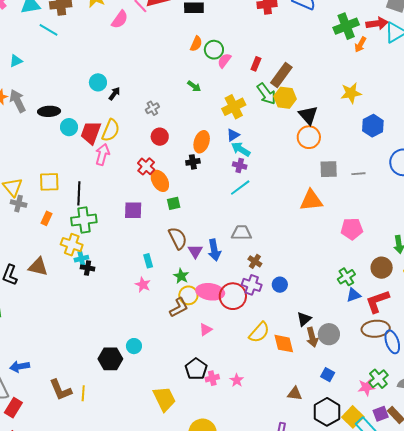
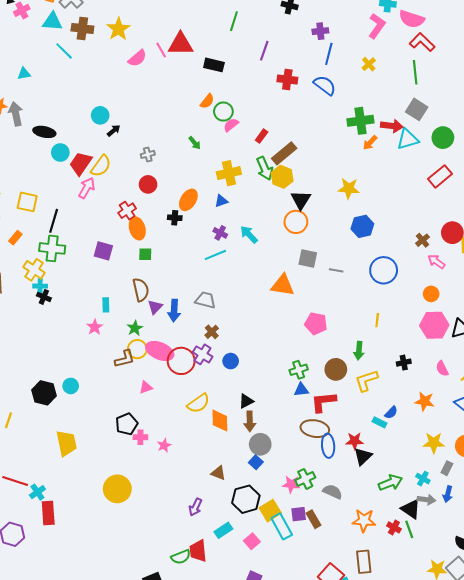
cyan arrow: (241, 149) -> (249, 234), moved
gray circle: (329, 334) -> (260, 444), moved
yellow trapezoid: (164, 399) -> (66, 443), moved

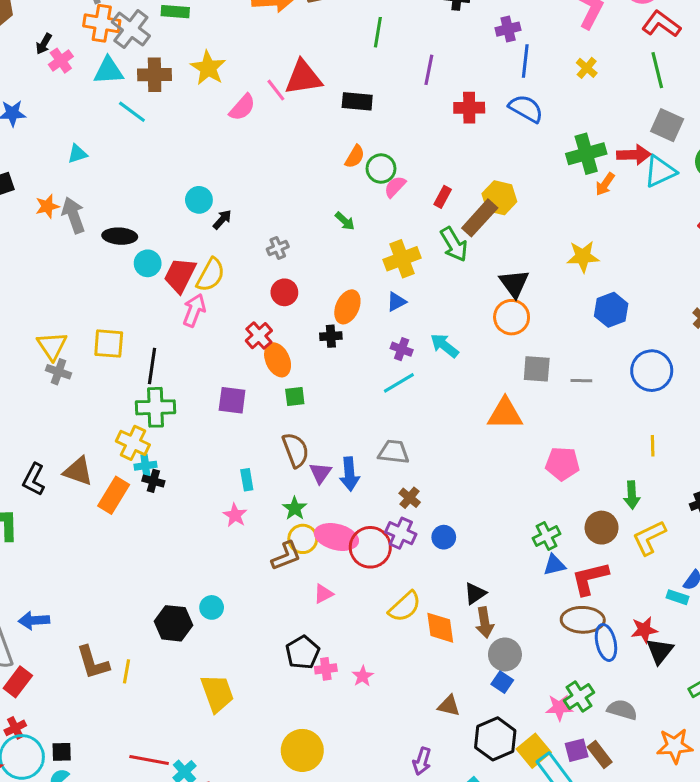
yellow hexagon: (282, 177) -> (499, 198), moved
orange rectangle: (15, 238) -> (114, 495), moved, size x1.6

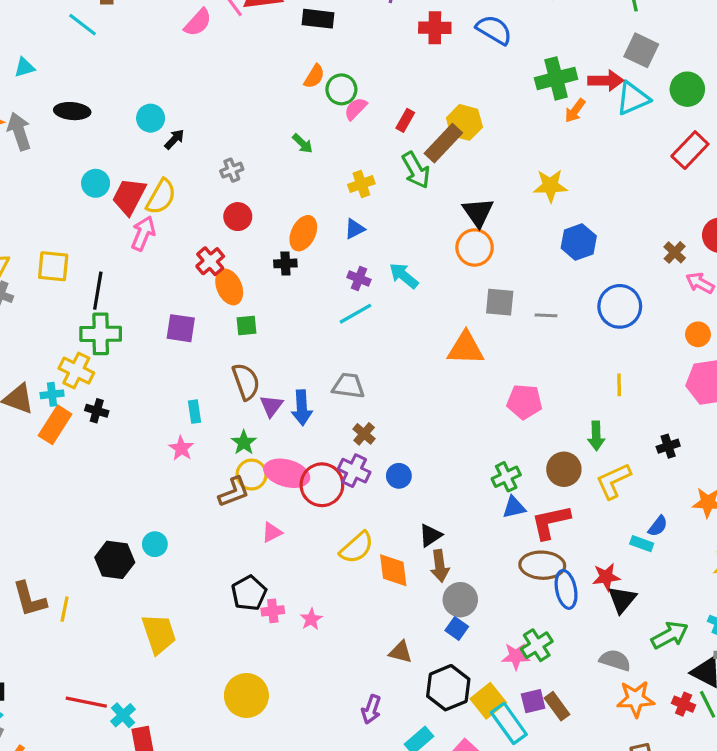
black ellipse: (120, 236) -> (72, 111), moved
yellow cross: (402, 259) -> (361, 184), size x0.7
cyan cross: (145, 466) -> (52, 394), moved
gray semicircle: (622, 710) -> (615, 660), moved

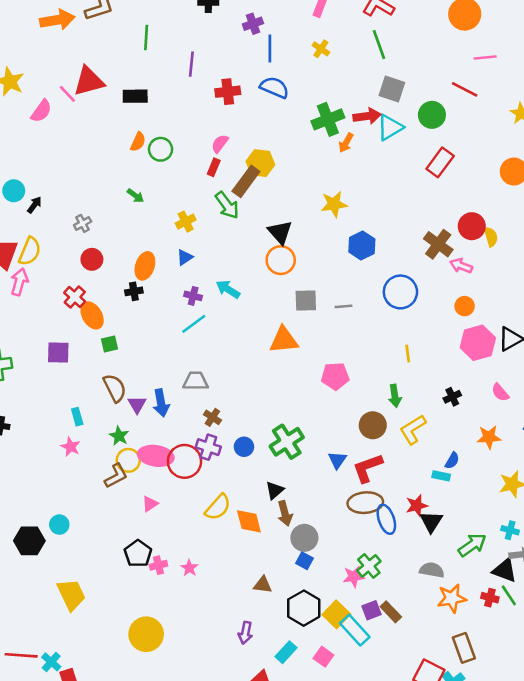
pink semicircle: (356, 109) -> (220, 144), moved
brown cross: (675, 252) -> (438, 244), size x1.6
green cross: (506, 477) -> (287, 442), moved, size x1.5
blue triangle: (514, 507) -> (337, 460), turned -36

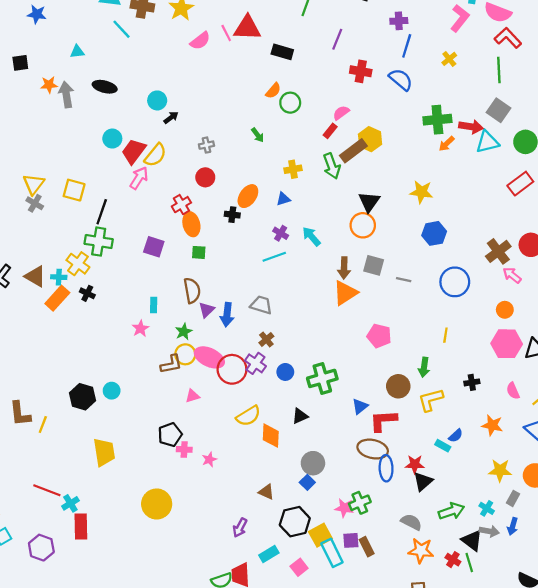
orange triangle: (284, 340) -> (345, 293), turned -44
brown arrow: (285, 513) -> (344, 268), moved

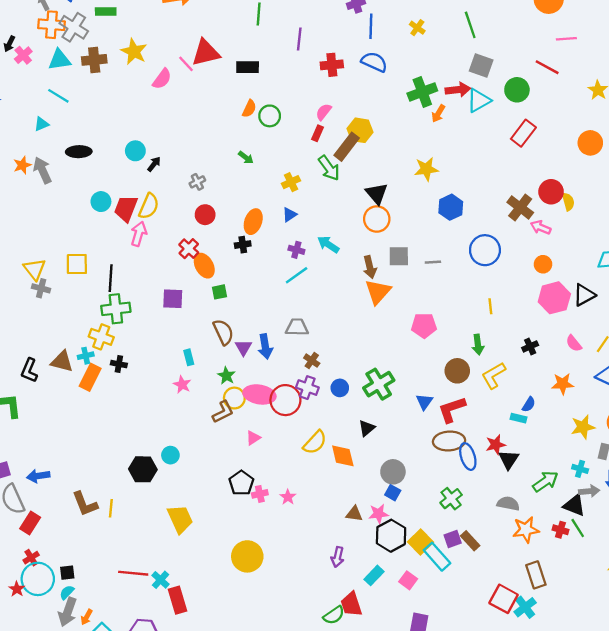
cyan line: (122, 29) -> (58, 96), moved
pink star: (344, 508) -> (378, 514), moved

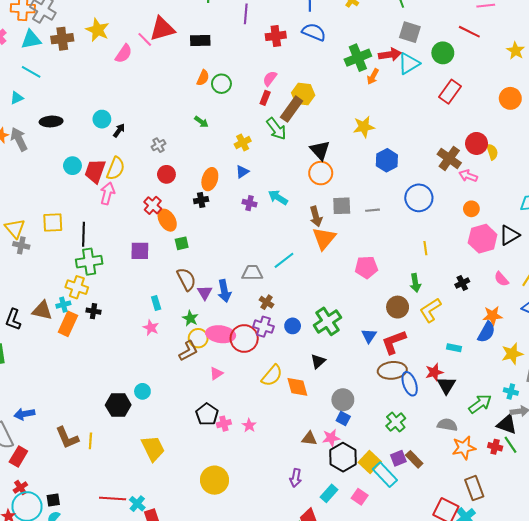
cyan line: (297, 275) -> (284, 260), moved
blue semicircle: (529, 404) -> (486, 332), moved, size x1.5

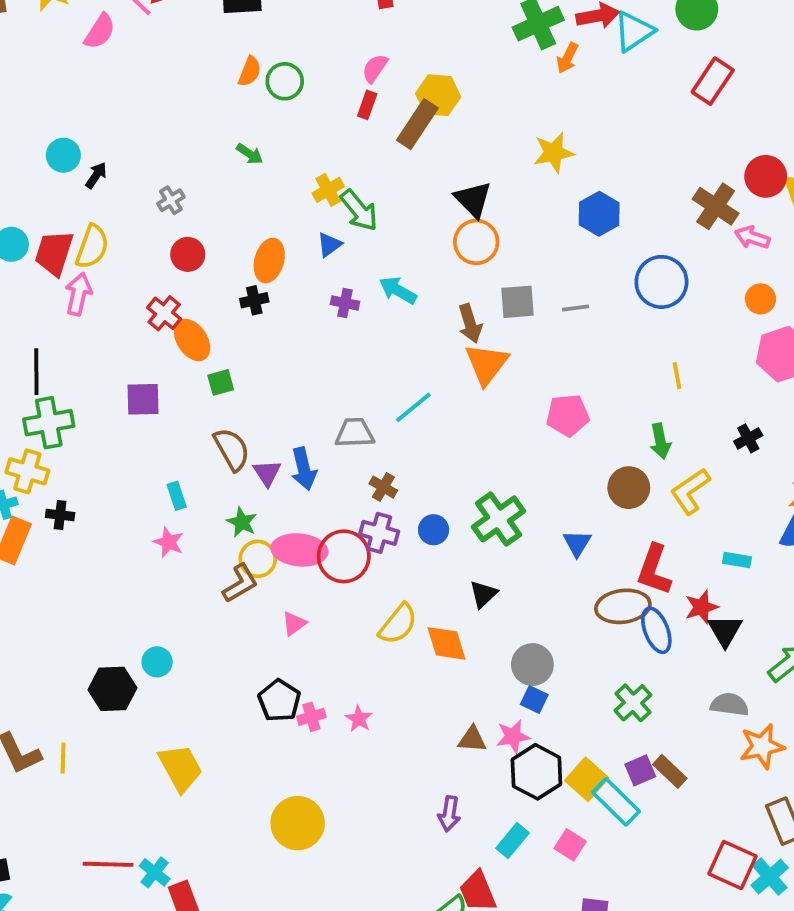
green arrow: (276, 129) -> (359, 210), moved
red L-shape: (394, 342) -> (654, 570), moved, turned -48

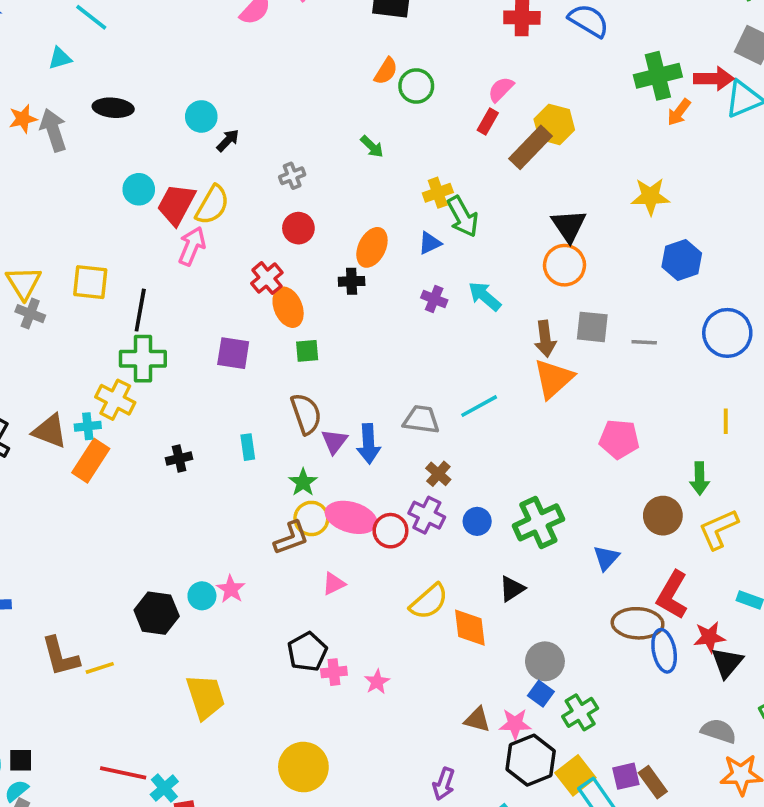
black cross: (60, 515) -> (179, 458), moved, turned -30
pink star: (169, 542) -> (231, 589), moved
red circle: (344, 556) -> (390, 531), size x0.7
green cross: (633, 703) -> (580, 712), moved
yellow line: (63, 758) -> (100, 668), turned 60

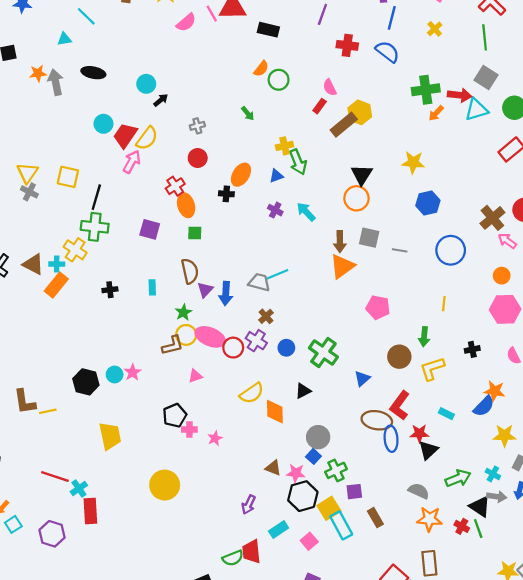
pink semicircle: (501, 89) -> (330, 87), turned -77
cyan line: (479, 406) -> (277, 275), moved
green cross: (538, 522) -> (323, 352), turned -36
purple square: (626, 776) -> (354, 492), moved

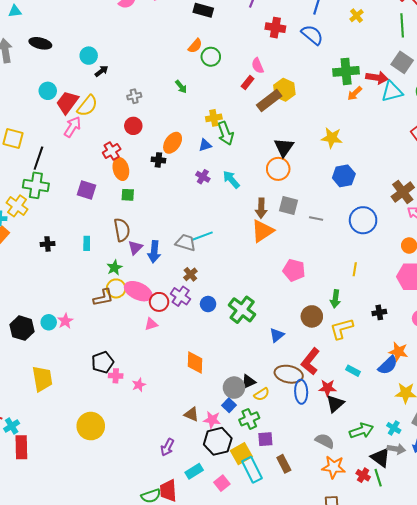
pink triangle: (195, 376) -> (151, 324), moved
black triangle: (303, 391) -> (248, 382), moved
yellow semicircle: (252, 393) -> (262, 394), moved, size x0.7

